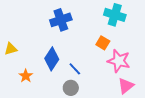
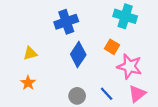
yellow triangle: (11, 49) -> (30, 53), moved
blue diamond: (52, 59) -> (78, 54), moved
blue line: (75, 69) -> (107, 94), moved

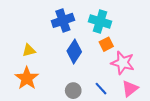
cyan cross: (125, 16) -> (100, 21), moved
orange square: (112, 47) -> (106, 44), turned 32
orange star: (28, 83) -> (27, 78), size x1.6

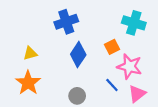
cyan cross: (100, 21) -> (134, 23), moved
blue line: (101, 89) -> (112, 85), moved

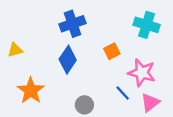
orange square: (112, 47) -> (112, 51), moved
yellow triangle: (30, 53) -> (15, 50), moved
blue diamond: (78, 54) -> (68, 60), moved

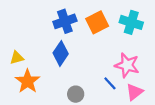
yellow triangle: (15, 50) -> (17, 58), moved
orange square: (112, 51) -> (97, 22), moved, size x1.5

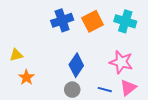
blue diamond: (61, 53) -> (76, 65), moved
orange star: (27, 81) -> (26, 77), size x0.7
blue line: (110, 83) -> (105, 90), moved, turned -32

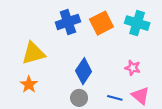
yellow triangle: (16, 55) -> (33, 53), moved, size x1.6
pink star: (121, 62) -> (133, 68), size x0.6
pink triangle: (128, 88) -> (140, 96), turned -42

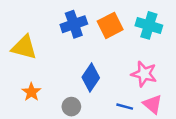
yellow triangle: (33, 53) -> (24, 47), moved, turned 30
pink star: (133, 68) -> (144, 74), size x1.5
gray circle: (79, 98) -> (71, 107), moved

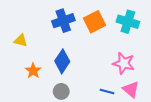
yellow triangle: (24, 47) -> (21, 40), size x0.6
blue diamond: (91, 78) -> (62, 61), moved
orange star: (31, 92) -> (33, 71), moved

